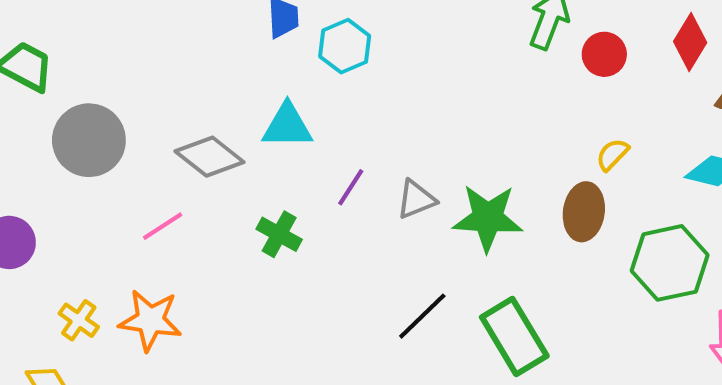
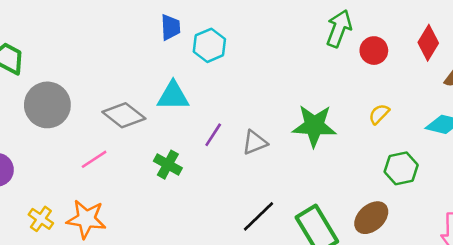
brown ellipse: (584, 212) -> (371, 218), moved, turned 40
green star: (488, 218) -> (314, 126), moved
green hexagon: (670, 263) -> (401, 168), moved, size x0.7

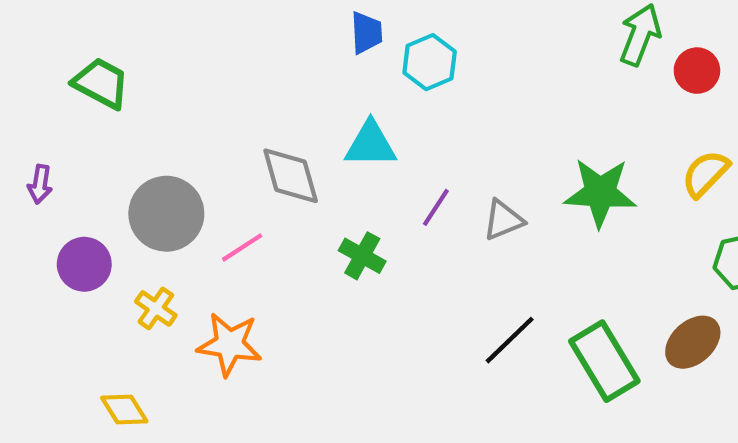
gray circle: (47, 105) -> (166, 214), moved
yellow semicircle: (379, 114) -> (705, 174), size x1.4
gray diamond: (124, 115) -> (291, 176), turned 36
yellow cross: (41, 219) -> (156, 308), moved

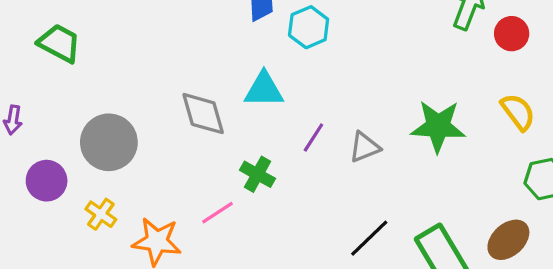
yellow semicircle: (705, 174) -> (518, 112), turned 99
pink line: (242, 247) -> (218, 213), moved

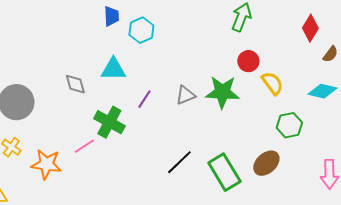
red circle: (512, 34) -> (248, 61), moved
gray diamond: (203, 114) -> (75, 84), size x0.7
gray triangle: (365, 147) -> (185, 95), moved
green cross: (257, 174) -> (109, 122), size x1.4

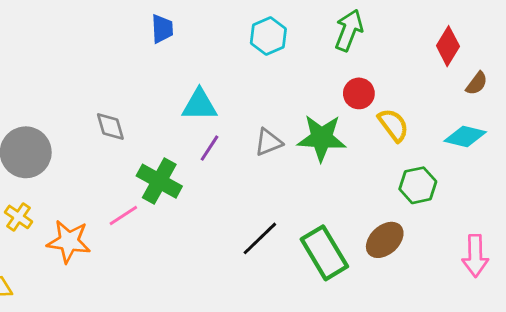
cyan hexagon: (141, 30) -> (268, 36), moved
cyan triangle: (113, 69) -> (199, 105), moved

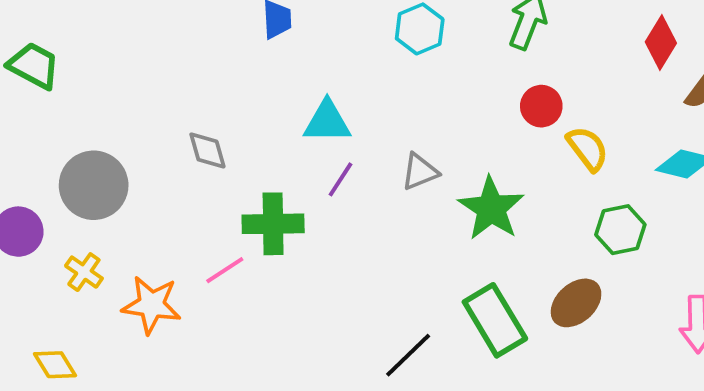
green star: (322, 138) -> (491, 208), moved, turned 30
green cross: (159, 181) -> (273, 224), turned -30
black line: (260, 238) -> (408, 355), moved

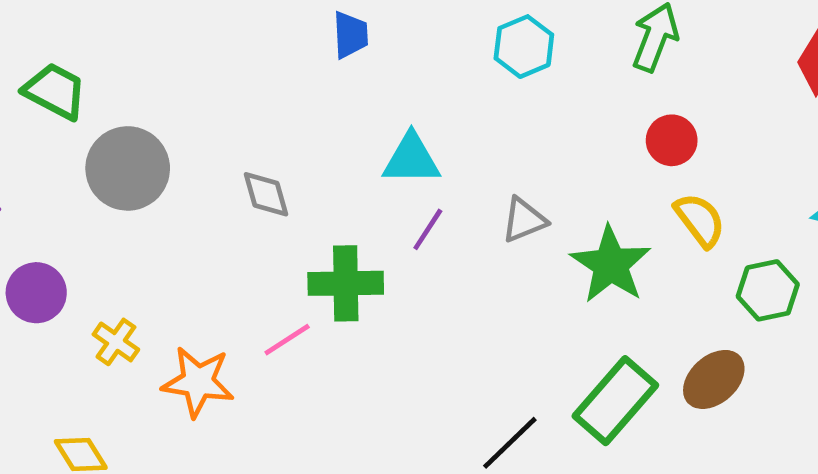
yellow semicircle: (588, 149) -> (700, 220), moved
gray circle: (94, 185) -> (128, 168), moved
green rectangle: (495, 320) -> (615, 401), turned 72

